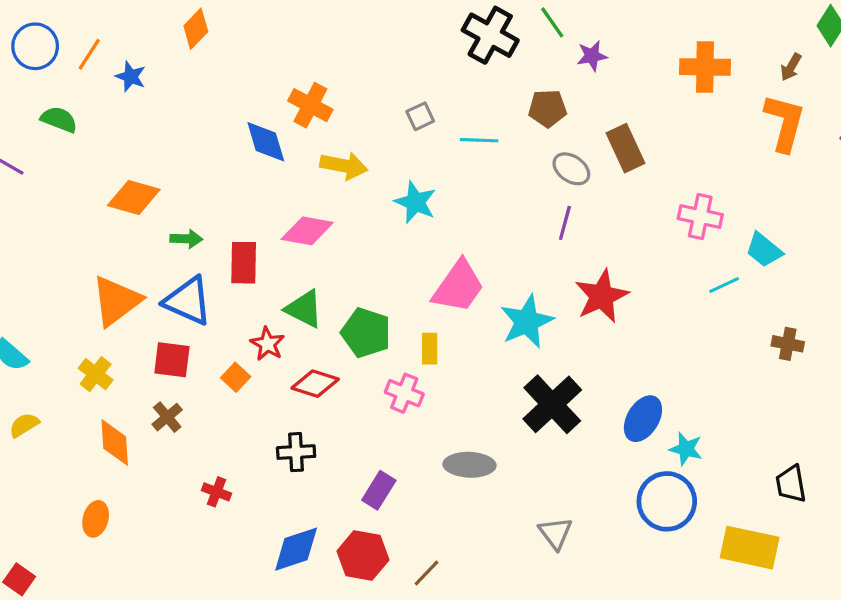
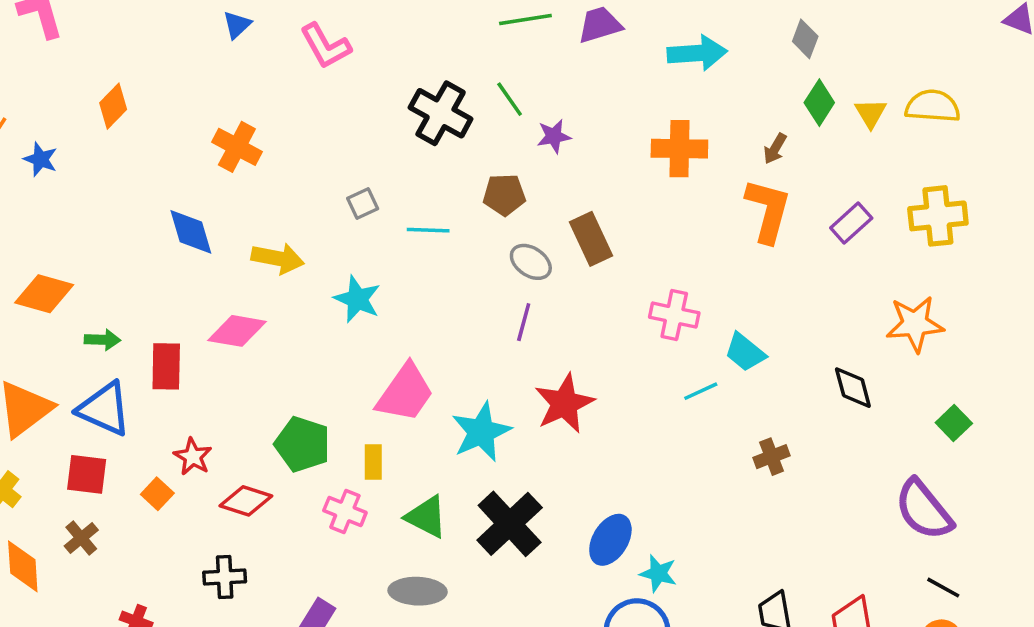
orange cross: (310, 105) -> (237, 147), moved
green triangle: (304, 309) -> (426, 517), moved
brown cross: (788, 344) -> (772, 457), turned -32

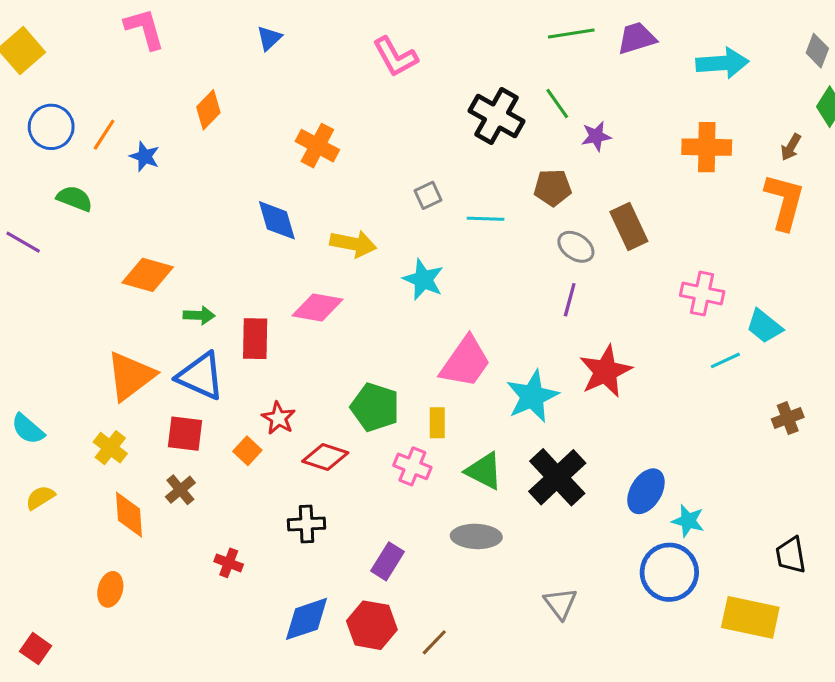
blue triangle: (237, 25) -> (269, 38), moved

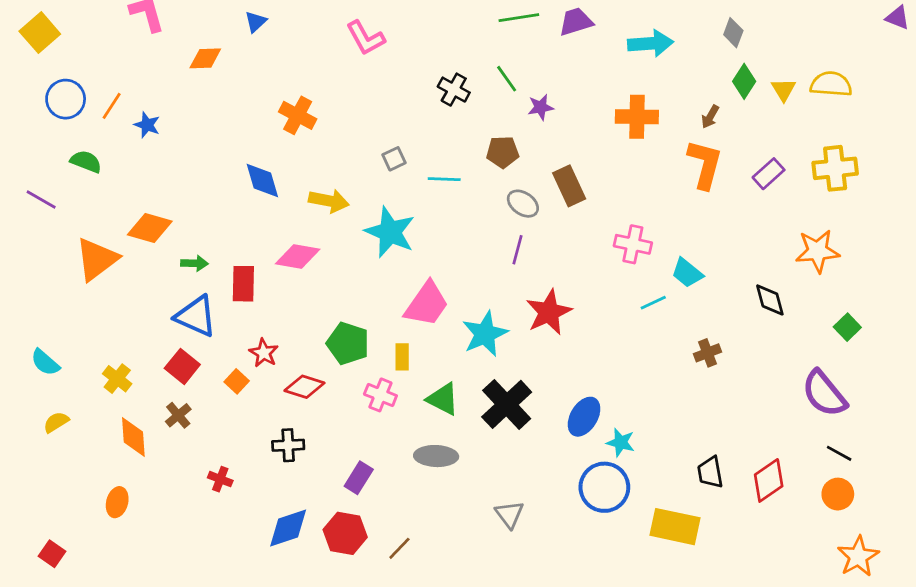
orange diamond: (208, 110) -> (205, 58), moved, turned 44
black cross: (496, 116) -> (454, 90), size x0.7
cyan star: (423, 279) -> (390, 232), size x1.4
orange triangle: (131, 376) -> (97, 259), moved
red square: (185, 434) -> (182, 366), turned 32

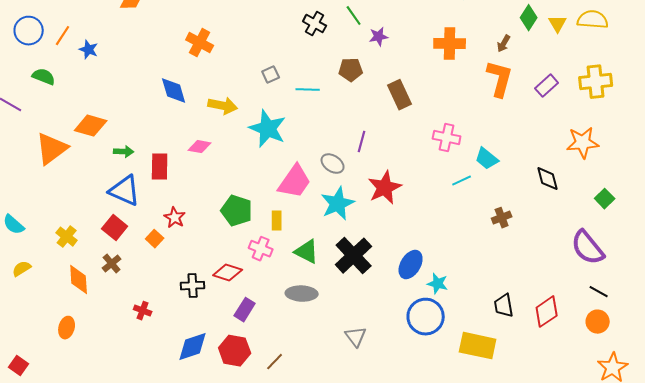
gray ellipse: (523, 204) -> (333, 164), moved
pink diamond: (298, 257) -> (200, 147), size x0.7
red diamond: (304, 387) -> (228, 273), moved

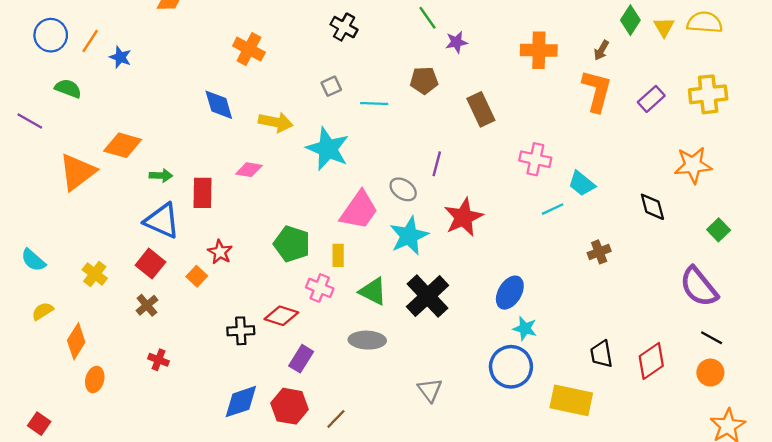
black cross: (315, 24) -> (344, 27), moved
blue ellipse: (411, 265) -> (510, 293), moved
orange diamond: (79, 280) -> (76, 341), moved, turned 36
red cross: (143, 311) -> (159, 360), moved

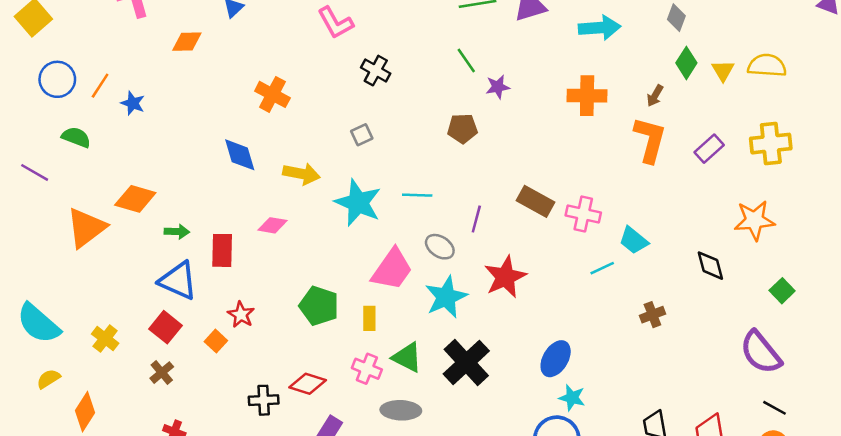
cyan line: (374, 104) -> (417, 195), moved
brown rectangle: (481, 109) -> (535, 201), moved, turned -36
cyan semicircle: (33, 260) -> (38, 323), size x1.6
pink cross: (320, 288) -> (367, 369), moved

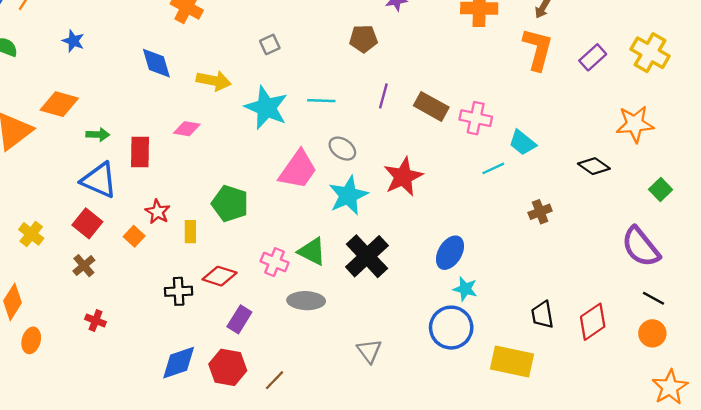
blue star: (133, 103) -> (73, 41), moved
yellow cross: (771, 144) -> (650, 53), turned 36
purple line: (476, 219) -> (383, 96), moved
black diamond: (710, 266) -> (594, 166), turned -40
yellow rectangle: (369, 318) -> (190, 232), moved

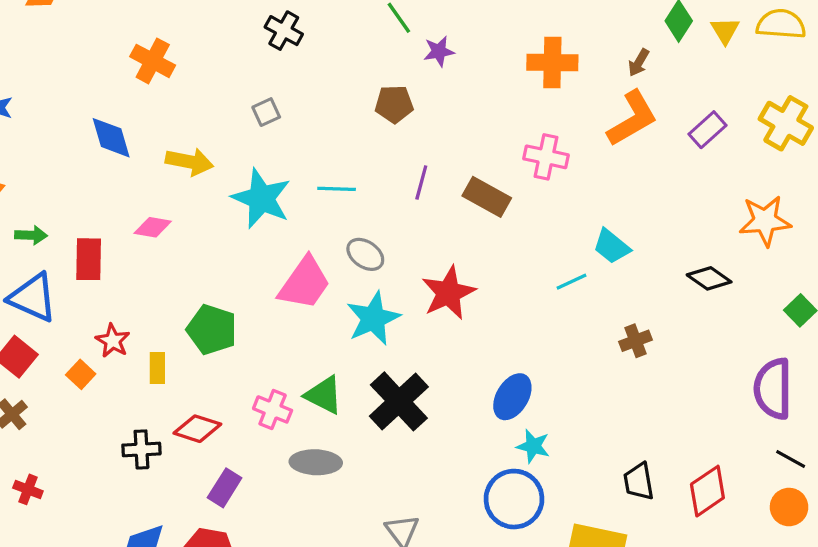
orange L-shape: (538, 49) -> (632, 118), turned 45
pink cross: (476, 118) -> (546, 157), moved
purple semicircle: (641, 247) -> (773, 389), turned 39

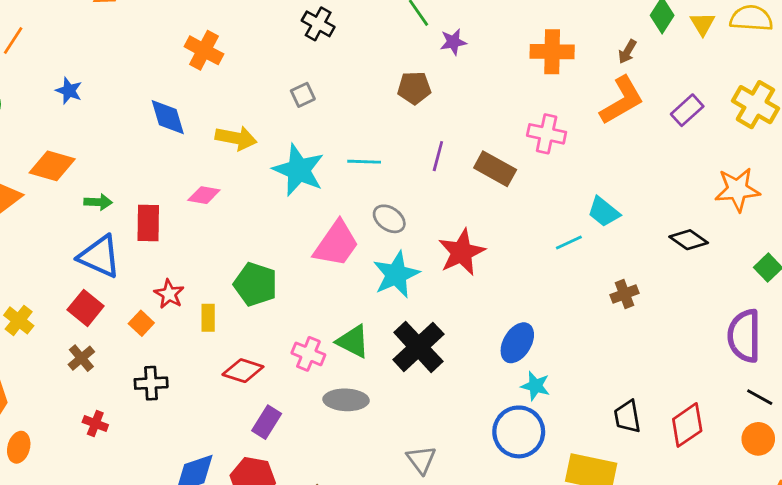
black cross: (141, 449) -> (151, 383), moved

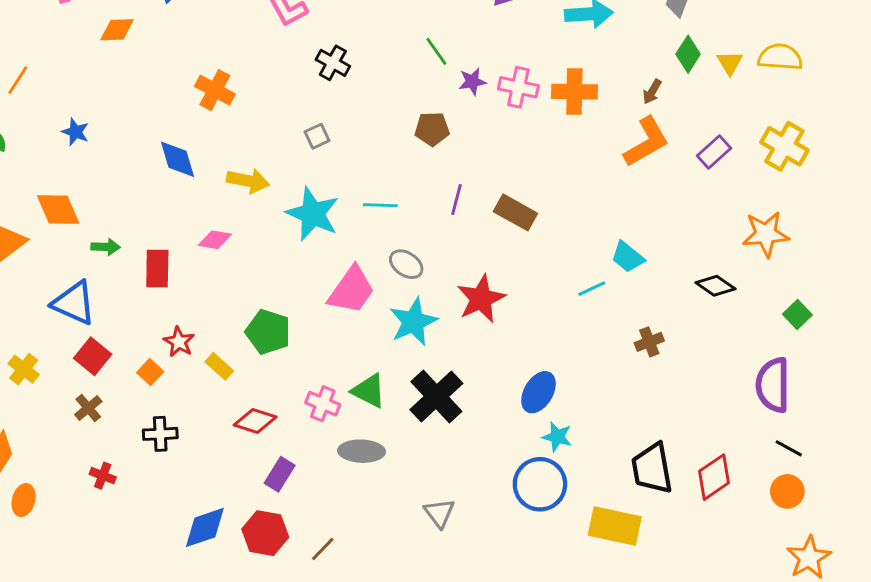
pink cross: (547, 134) -> (518, 87), moved
orange diamond: (52, 166) -> (58, 210), turned 51
blue triangle: (100, 256) -> (74, 303), moved
yellow rectangle: (208, 318) -> (219, 366), turned -48
black trapezoid: (627, 417) -> (652, 468), size x1.5

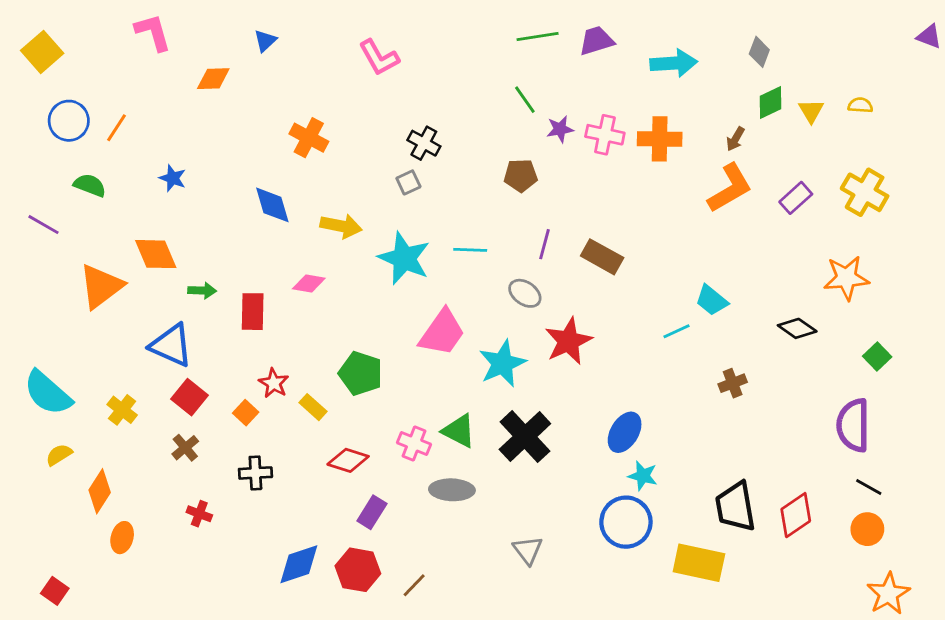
green diamond: (688, 54) -> (771, 102), turned 32
yellow semicircle: (780, 57) -> (860, 105), size x0.6
black cross: (333, 63) -> (424, 143), moved
gray ellipse: (406, 264) -> (525, 293), moved

